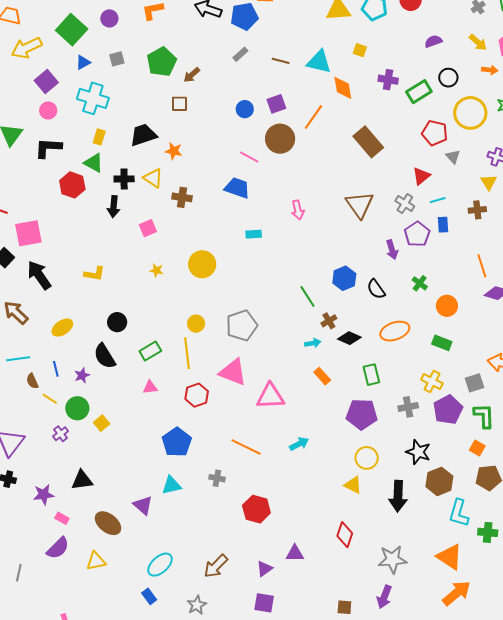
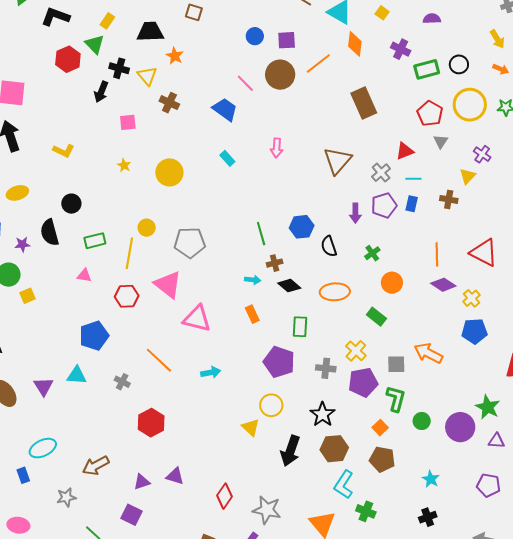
purple semicircle: (433, 41) -> (432, 19), moved
cyan rectangle: (254, 234) -> (227, 158), turned 35
red diamond: (345, 535) -> (225, 496), moved

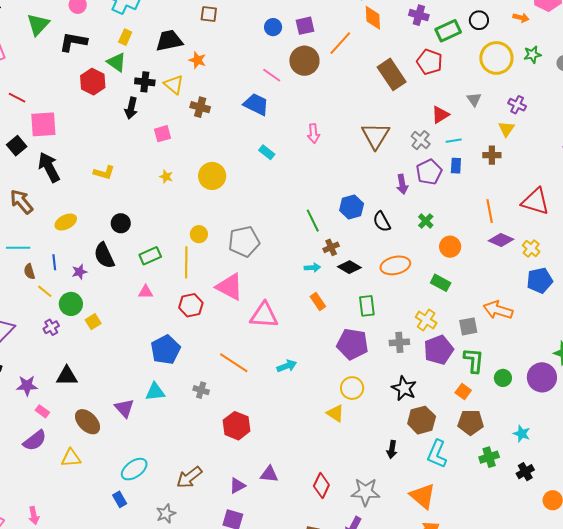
red pentagon: (430, 113) -> (430, 62), moved
black arrow: (290, 451) -> (392, 449), moved, size x0.6
green cross: (366, 511) -> (489, 457), moved, turned -30

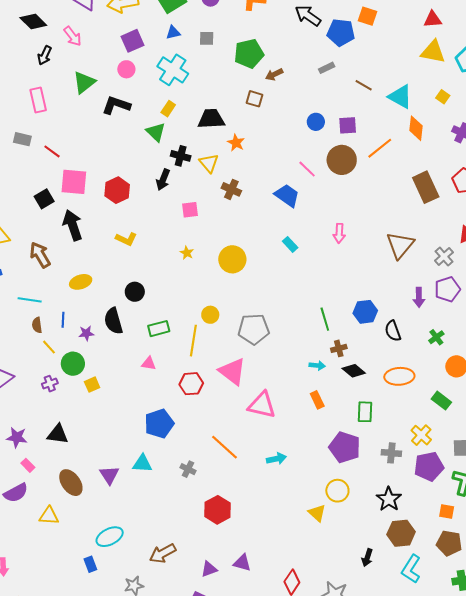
red hexagon: (93, 82) -> (117, 190), moved
orange square: (463, 391) -> (447, 511), turned -35

